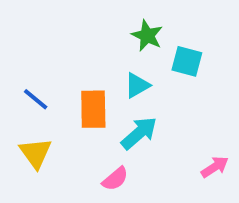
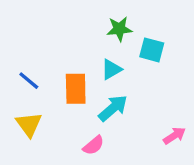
green star: (147, 36) -> (119, 29), turned -30

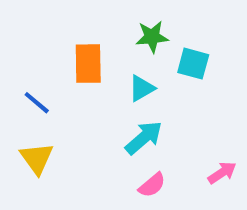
orange rectangle: (76, 89) -> (88, 64), moved
pink semicircle: (94, 145) -> (152, 185), moved

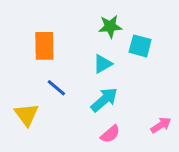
orange rectangle: (88, 64) -> (44, 46), moved
blue line: (37, 103) -> (56, 88), moved

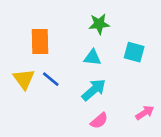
cyan square: (140, 46) -> (134, 52), moved
cyan triangle: (103, 64) -> (92, 58), turned 36
yellow triangle: (27, 115) -> (24, 79), moved

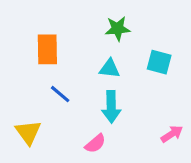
yellow triangle: (24, 79) -> (28, 132), moved
cyan arrow: (94, 90) -> (111, 107), turned 130
pink semicircle: (99, 121) -> (95, 144), moved

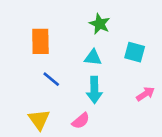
green star: (118, 29) -> (100, 24), turned 30
yellow triangle: (28, 132) -> (39, 119), moved
pink arrow: (172, 134) -> (145, 94), moved

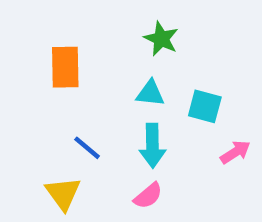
cyan square: (135, 52) -> (205, 106), moved
blue line: (51, 79) -> (87, 148), moved
pink semicircle: (81, 121) -> (148, 196), moved

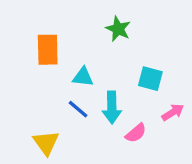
cyan triangle: (150, 93) -> (83, 77), moved
blue line: (87, 148) -> (78, 109), moved
pink semicircle: (148, 196) -> (136, 133), moved

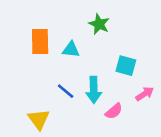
cyan triangle: (83, 77) -> (71, 50), moved

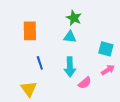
cyan triangle: (71, 50) -> (70, 37), moved
cyan square: (126, 66) -> (106, 49), moved
blue line: (66, 91) -> (40, 63), moved, turned 32

